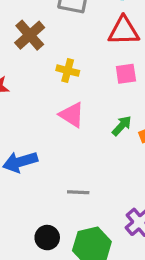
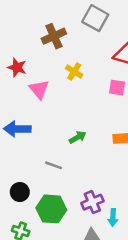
pink triangle: (72, 115) -> (39, 89), moved
green arrow: (122, 126) -> (78, 137), moved

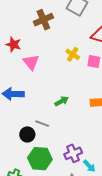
yellow cross: (74, 72) -> (73, 54), moved
black circle: (20, 192) -> (27, 134), moved
cyan arrow: (113, 217) -> (89, 166), turned -48

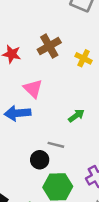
brown cross: (43, 20) -> (49, 46), moved
pink triangle: (31, 62) -> (33, 89), moved

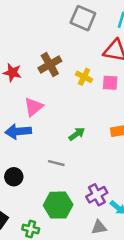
pink triangle: (33, 89) -> (34, 107), turned 36
black circle: (40, 160) -> (14, 177), moved

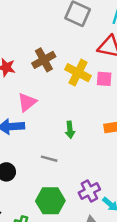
yellow cross: (84, 77) -> (78, 73), size x1.5
green arrow: (77, 134) -> (70, 130), turned 119

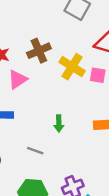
pink triangle: (27, 102) -> (17, 79), moved

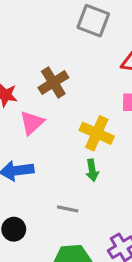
yellow cross: (72, 67) -> (97, 133), moved

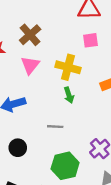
pink triangle: (32, 123) -> (30, 65), moved

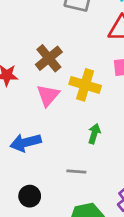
yellow cross: (68, 67) -> (85, 85), moved
green arrow: (69, 95) -> (94, 134), turned -147

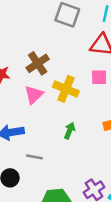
gray line: (76, 172) -> (34, 157), moved

